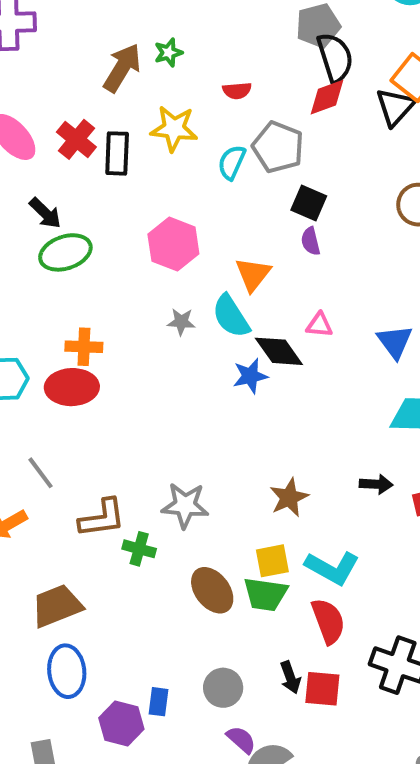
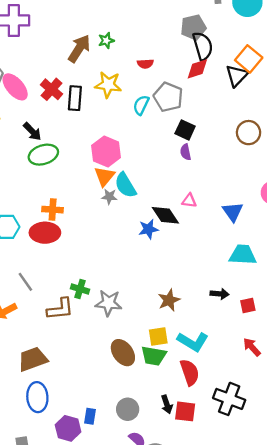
orange triangle: (253, 274) -> (104, 176), moved
cyan semicircle: (231, 316) -> (125, 185), moved
green cross: (139, 549) -> (80, 289), moved

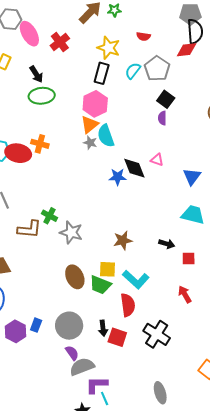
black rectangle: (75, 98) -> (102, 73), moved
red ellipse: (45, 233) -> (18, 153), moved
gray circle: (128, 409) -> (69, 326), size x1.4

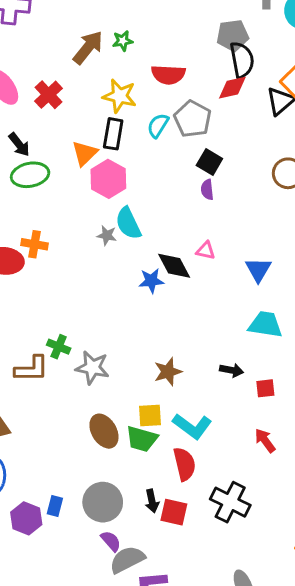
red semicircle: (143, 36) -> (168, 75), size x1.6
orange triangle: (90, 125) -> (85, 153), moved

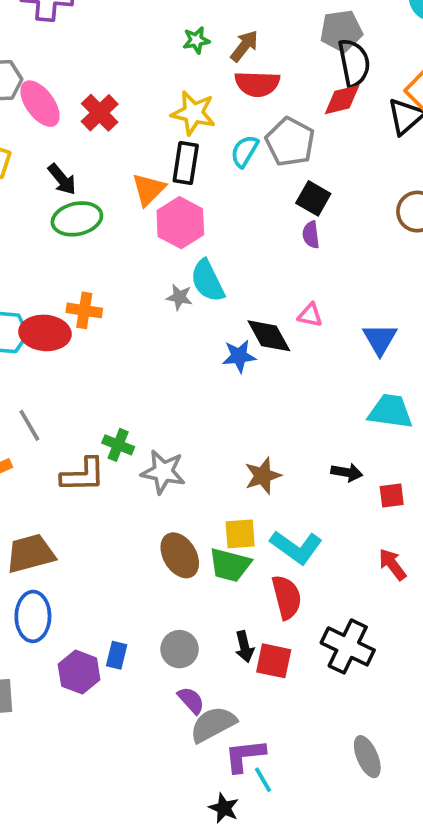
brown arrow: (88, 47) -> (244, 46), moved, size x0.7
gray circle: (103, 502) -> (180, 649), size x0.7

